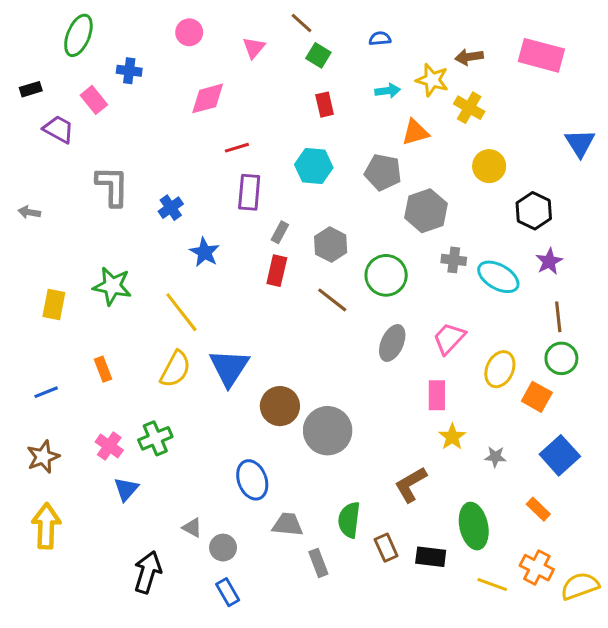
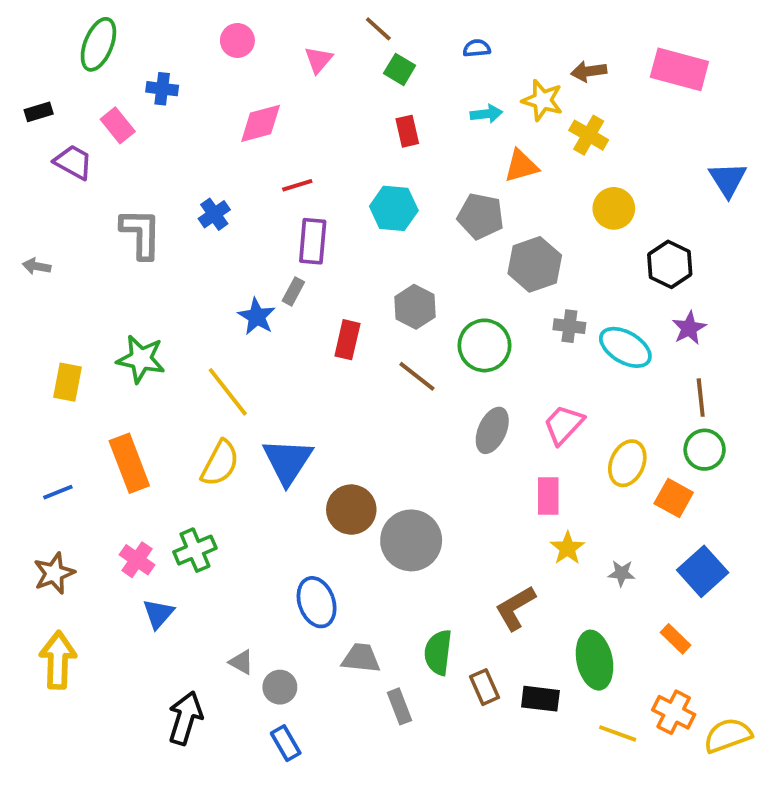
blue cross: (171, 208) -> (214, 214), moved
gray rectangle: (280, 232) -> (293, 291), moved
orange rectangle: (103, 369) -> (129, 463), size x1.8

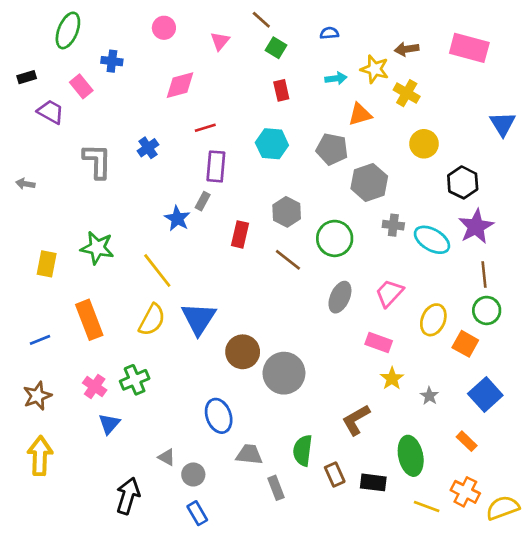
purple star: (689, 328) -> (476, 226), size x1.5
pink rectangle: (548, 496) -> (379, 342), turned -70
gray star: (622, 573) -> (429, 396), turned 30

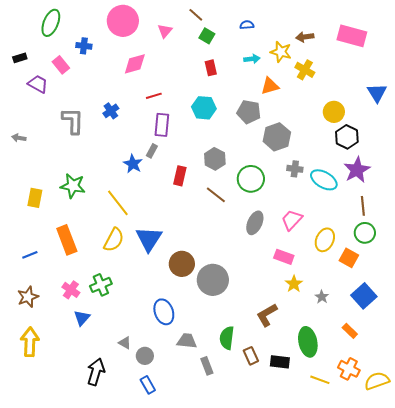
pink circle: (164, 28) -> (123, 21), size x1.8
yellow circle: (424, 144) -> (334, 112), moved

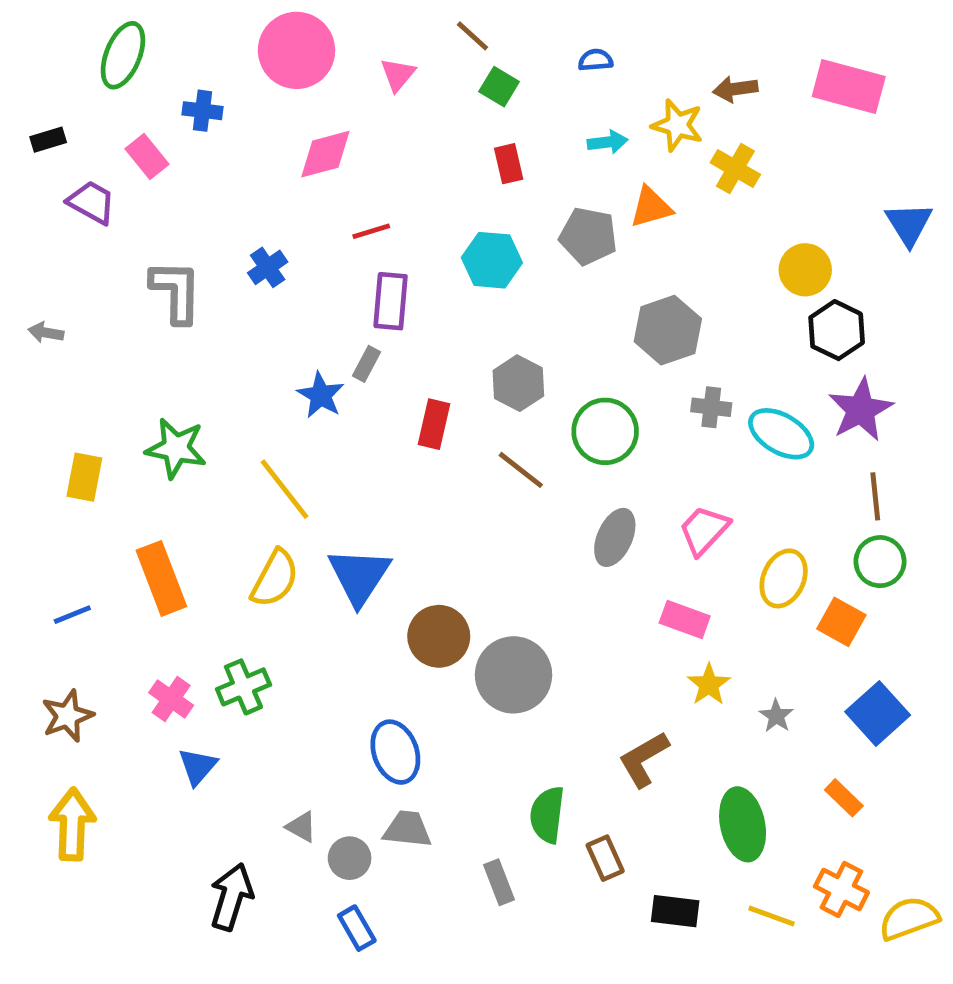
gray pentagon: (249, 112) -> (588, 236), moved
gray trapezoid: (187, 341) -> (407, 829), moved
black rectangle: (280, 362) -> (675, 911), moved

